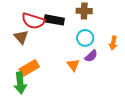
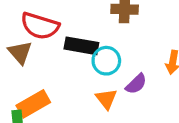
black rectangle: (54, 20) -> (81, 46), moved
cyan circle: (85, 38) -> (106, 61), moved

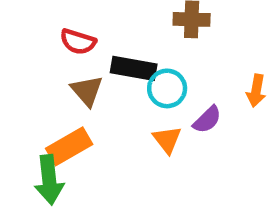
red semicircle: (40, 26) -> (78, 42), size x0.7
brown triangle: (20, 52) -> (87, 91), moved

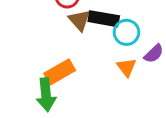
brown triangle: (87, 91) -> (79, 20), moved

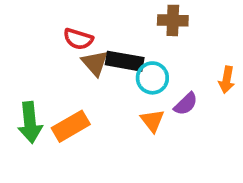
green arrow: (46, 95) -> (30, 122), moved

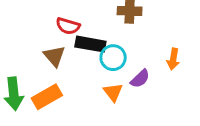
red semicircle: (78, 39) -> (68, 26), moved
brown triangle: (95, 63) -> (54, 56), moved

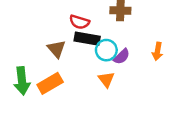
red semicircle: (68, 26) -> (79, 22), moved
purple semicircle: (140, 79) -> (122, 57), moved

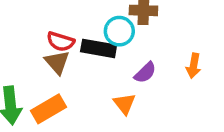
red semicircle: (79, 22) -> (61, 42), moved
cyan circle: (106, 50) -> (119, 31), moved

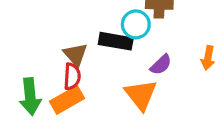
red semicircle: (61, 42) -> (72, 76), moved, turned -104
orange triangle: (124, 104) -> (141, 95), size x1.5

